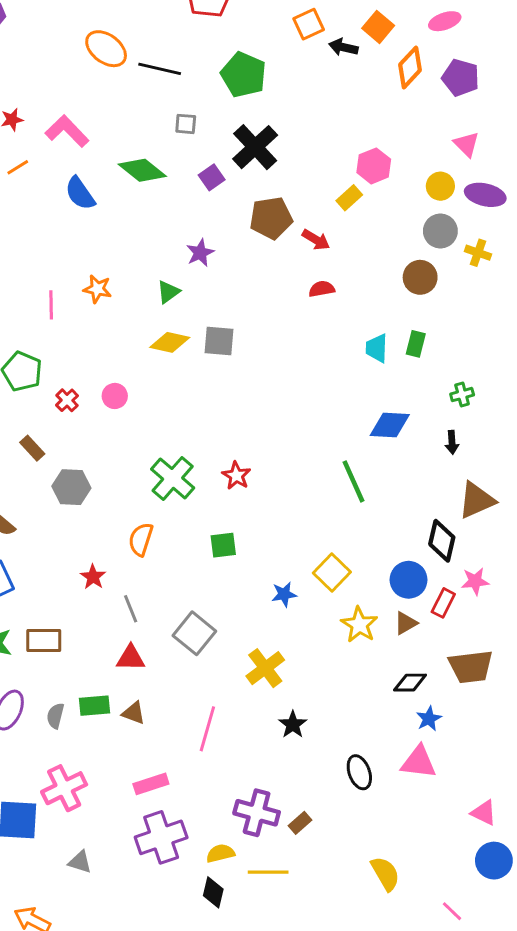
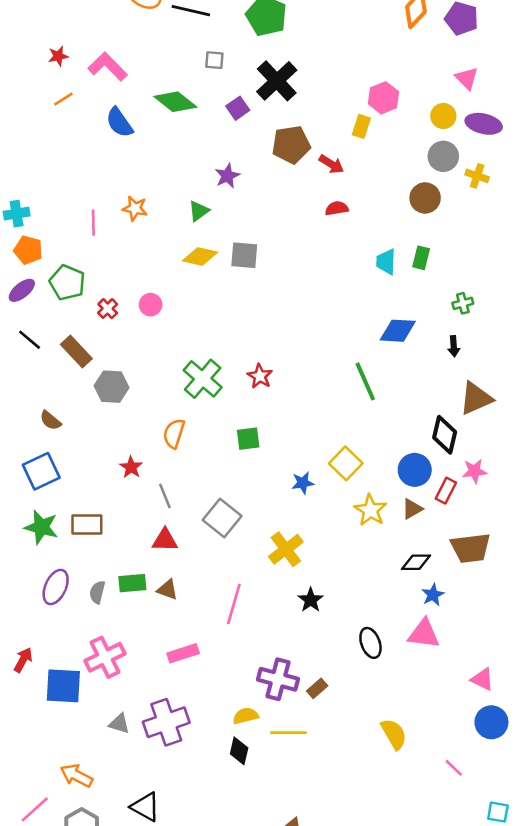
yellow rectangle: (349, 198) -> (361, 126), turned -30
brown rectangle: (32, 448) -> (76, 351), size x1.4
purple cross: (161, 837) -> (166, 722), moved

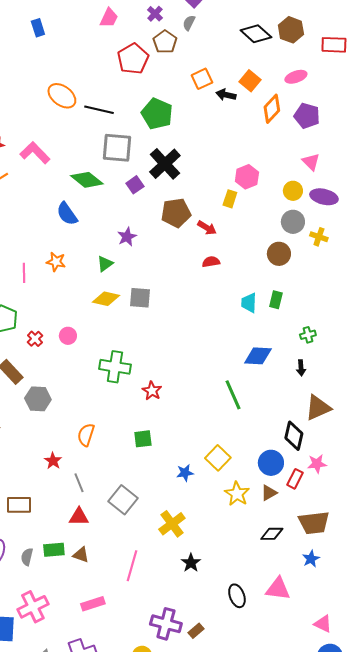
gray square: (214, 60) -> (117, 148), size x2.0
blue semicircle: (119, 123) -> (67, 214), moved
green cross: (203, 379) -> (115, 367), moved, turned -32
blue star: (433, 595) -> (311, 559), moved

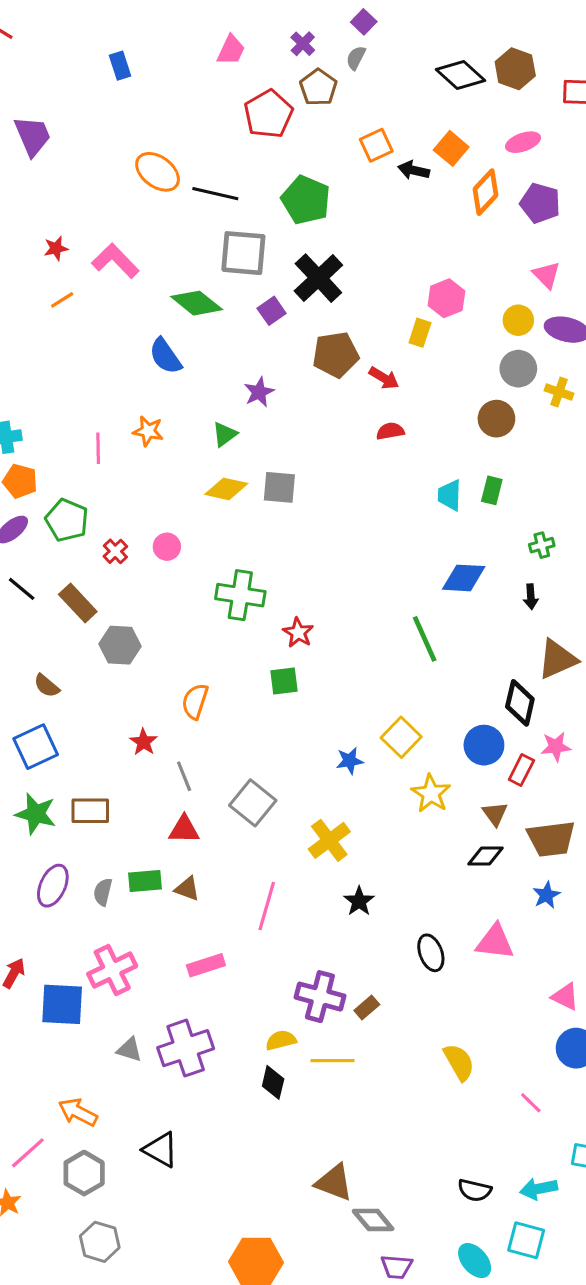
green square: (143, 439) -> (284, 681), moved
brown triangle: (269, 493) -> (495, 814), moved, turned -36

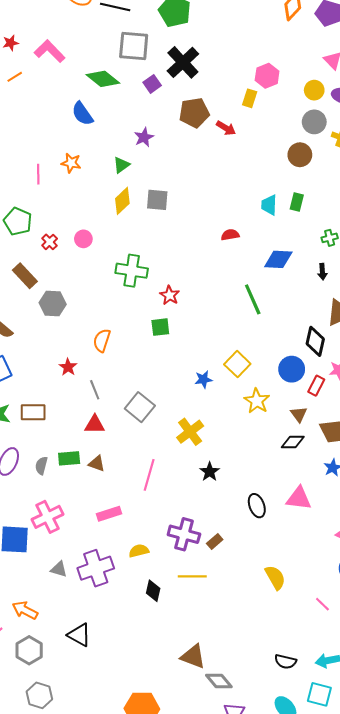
red semicircle: (390, 431) -> (230, 235), moved
yellow diamond: (226, 489) -> (122, 201), turned -56
yellow semicircle: (281, 1040) -> (139, 551), moved

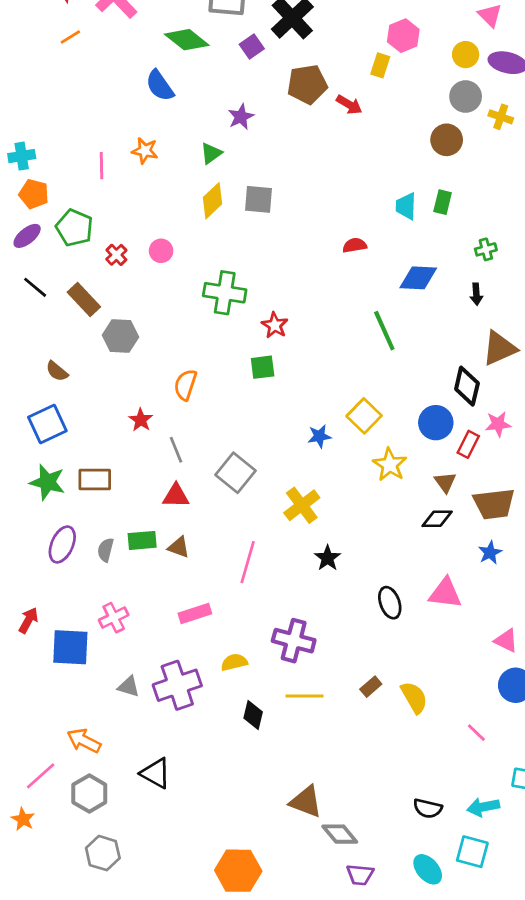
pink cross: (47, 517) -> (114, 618), size x0.7
brown rectangle: (215, 542) -> (371, 687), moved

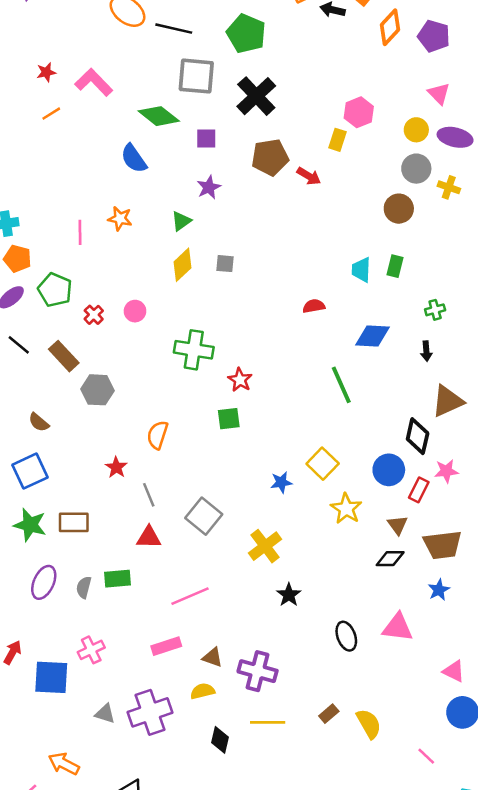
purple square: (252, 46) -> (206, 139), moved, turned 35
gray square: (258, 199) -> (225, 264), size x0.7
brown triangle: (179, 547) -> (213, 657), moved
pink line: (248, 562) -> (190, 596), moved, turned 51

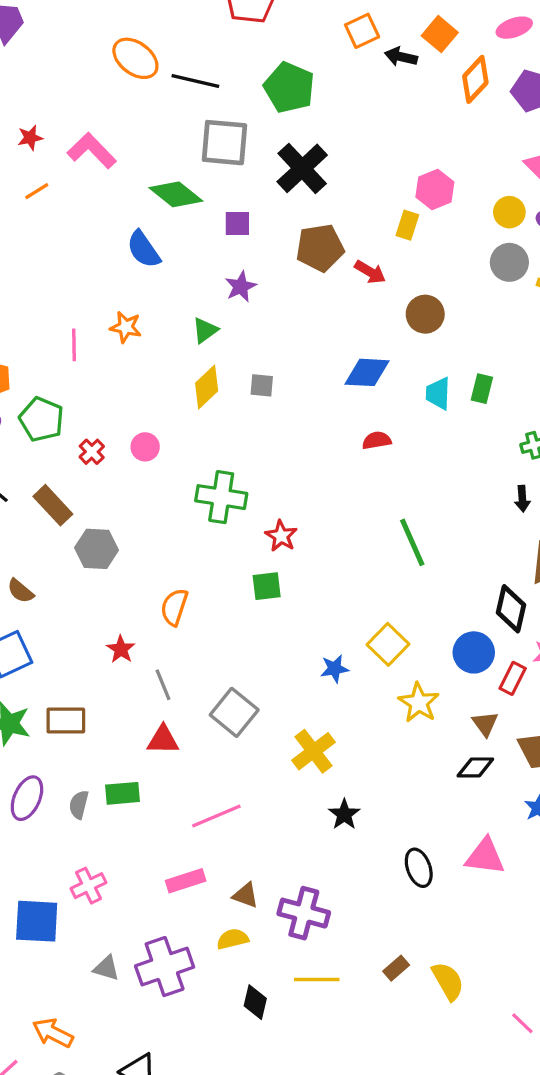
brown circle: (399, 209) -> (425, 314), moved
blue diamond: (373, 336) -> (367, 372), moved

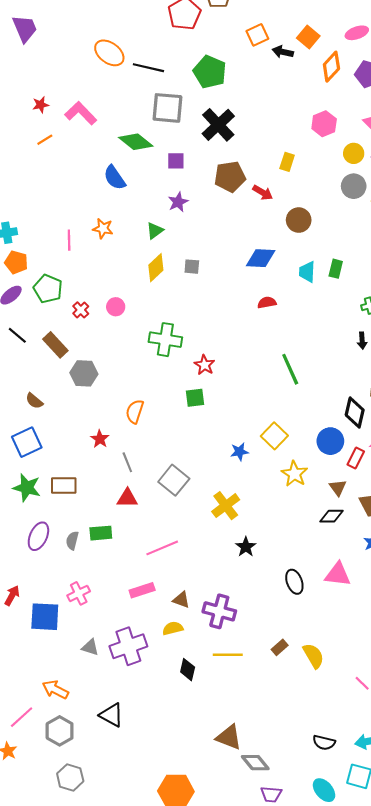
pink hexagon: (435, 189) -> (324, 124), moved

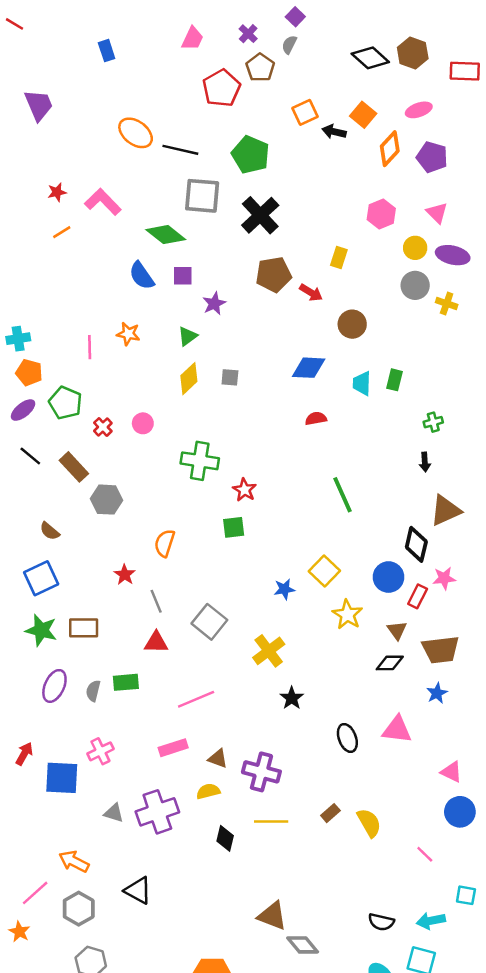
purple square: (176, 161) -> (183, 276), moved

